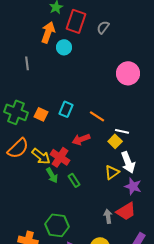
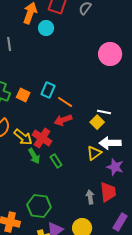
orange line: (97, 116) -> (65, 102), moved
white arrow: (128, 162) -> (110, 143), turned 110
red trapezoid: (126, 211) -> (108, 192), turned -65

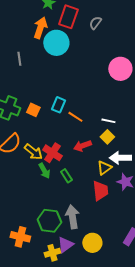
cyan circle: (46, 28) -> (56, 43), size x1.6
white line: (104, 112) -> (108, 121), moved
red arrow: (63, 120) -> (82, 146), moved
red trapezoid: (108, 192) -> (100, 191), moved
gray arrow: (90, 197) -> (72, 217), moved, size x1.6

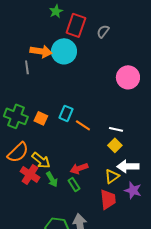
orange arrow: (40, 28) -> (41, 51), moved, turned 80
red arrow: (82, 146) -> (79, 168), moved
red cross: (52, 153) -> (30, 174), moved

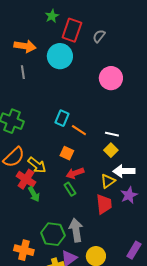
orange arrow: (41, 51) -> (25, 46), moved
pink circle: (128, 77) -> (111, 78), moved
orange square: (41, 118) -> (67, 153), moved
green arrow: (52, 179) -> (34, 194), moved
purple star: (133, 190) -> (129, 195), turned 30

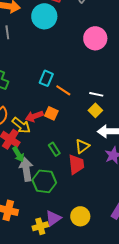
red arrow: (75, 173) -> (34, 116), moved
yellow triangle: (108, 181) -> (82, 146), moved
red trapezoid: (104, 204) -> (76, 164), moved
gray arrow: (76, 230) -> (26, 169), moved
green hexagon: (53, 234) -> (44, 181), moved

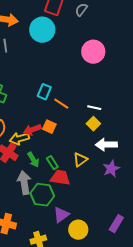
yellow arrow: (21, 125) -> (19, 139), turned 126
green arrow: (18, 154) -> (33, 160), moved
red trapezoid: (76, 164) -> (60, 178), moved, turned -75
purple triangle: (53, 218) -> (61, 215), moved

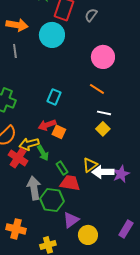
orange line: (61, 104) -> (97, 89), moved
red arrow: (32, 130) -> (47, 125), moved
white arrow: (106, 145) -> (103, 172), moved
green arrow: (33, 160) -> (43, 153), moved

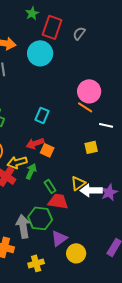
pink circle: (103, 57) -> (89, 91), moved
white line: (104, 113) -> (106, 125), moved
yellow square: (103, 129) -> (91, 147), turned 32
green arrow: (43, 153) -> (31, 171), turned -126
gray arrow: (34, 188) -> (23, 226), moved

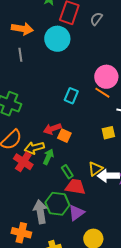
cyan rectangle: (42, 115) -> (71, 96), moved
purple triangle: (59, 238) -> (76, 213), moved

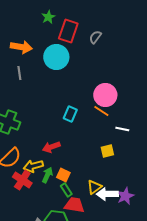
orange square: (64, 136) -> (63, 175), moved

